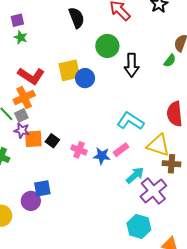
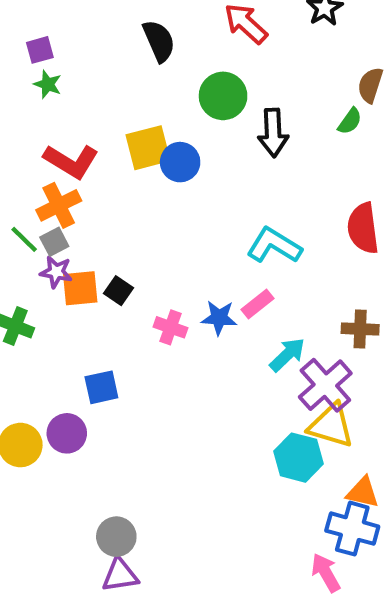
yellow triangle: (158, 145) -> (331, 426), moved
pink cross: (79, 150) -> (171, 327), moved
purple circle: (31, 201) -> (67, 433), moved

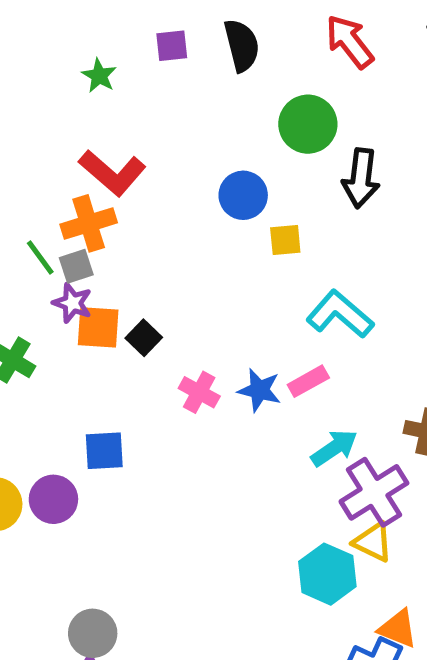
purple square: (40, 50) -> (172, 46), moved
yellow square: (148, 148) -> (285, 240), moved, size x0.6
yellow triangle: (331, 426) -> (373, 542), size x0.7

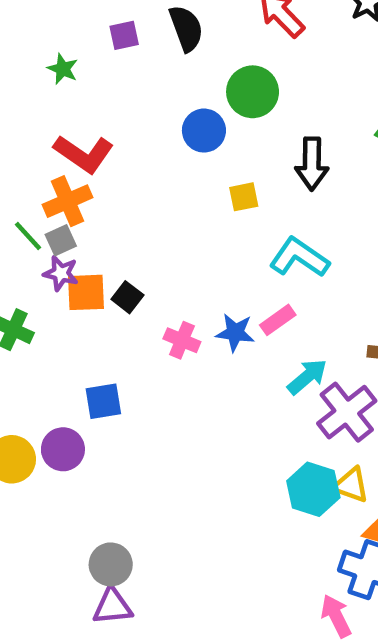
black arrow: (361, 178) -> (312, 164), moved
blue circle: (243, 195) -> (204, 131), moved
yellow triangle: (373, 542) -> (351, 485), moved

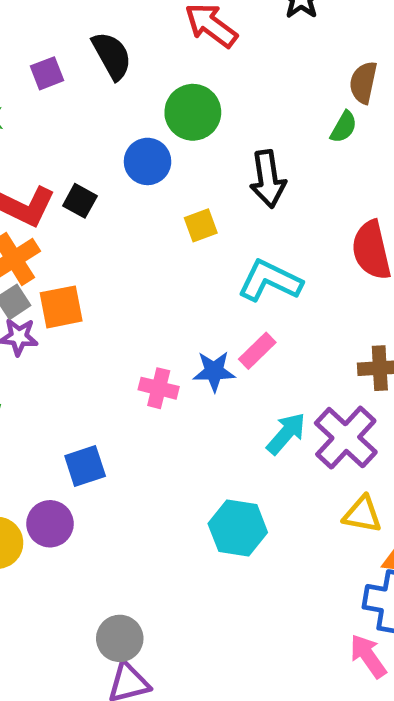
orange square: (86, 292) -> (61, 307), moved
black square: (127, 297) -> (80, 201), moved
cyan arrow: (307, 377) -> (286, 434), moved
cyan hexagon: (313, 489) -> (238, 528), moved

